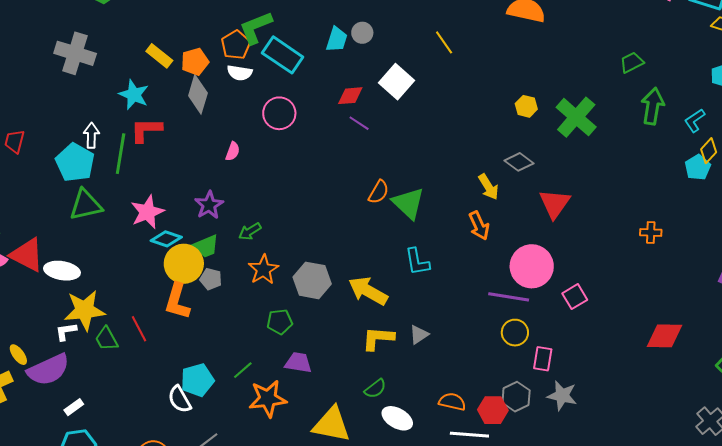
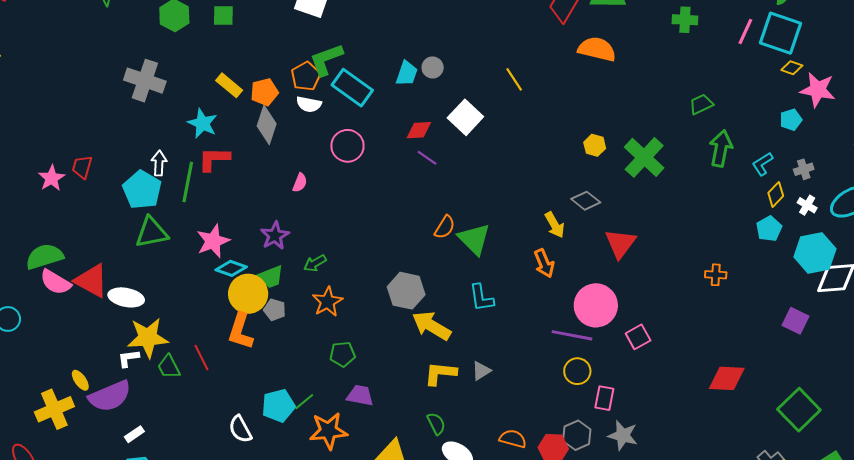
cyan pentagon: (698, 167) -> (769, 229), moved
gray hexagon: (312, 280) -> (406, 291), moved
cyan pentagon: (197, 380) -> (278, 406), moved
green semicircle: (375, 389) -> (436, 424), turned -80

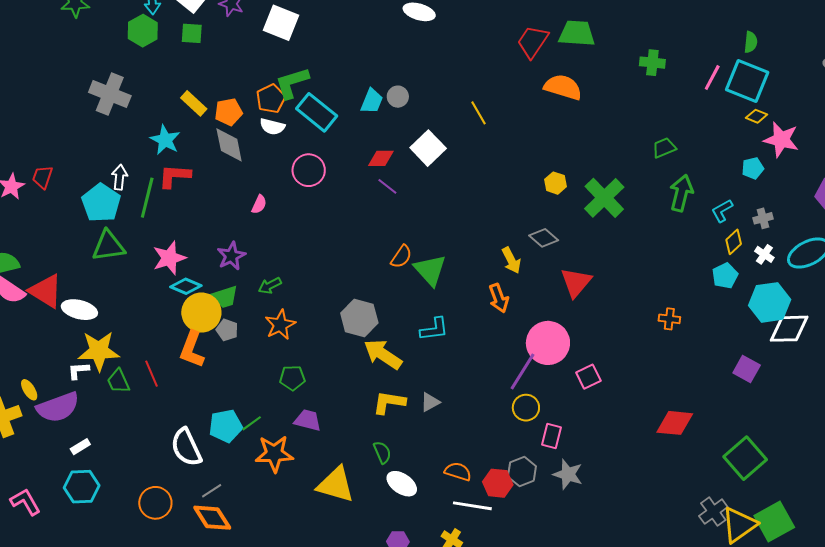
gray diamond: (267, 125) -> (229, 145), turned -33
cyan L-shape: (481, 298) -> (434, 329), turned -92
purple line: (572, 335) -> (523, 372), turned -72
white semicircle: (240, 429) -> (186, 447), size x1.4

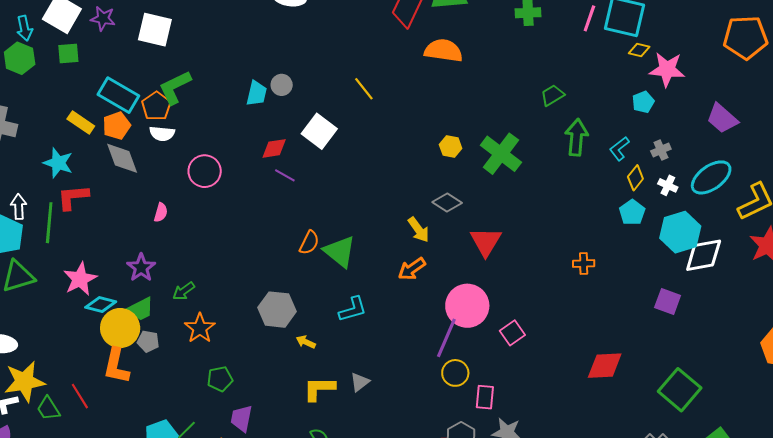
cyan rectangle: (317, 112) -> (118, 95), moved
orange arrow: (499, 298) -> (412, 269), turned 84
yellow arrow: (383, 354) -> (306, 342), size x0.5
purple trapezoid: (308, 420) -> (241, 418), turned -84

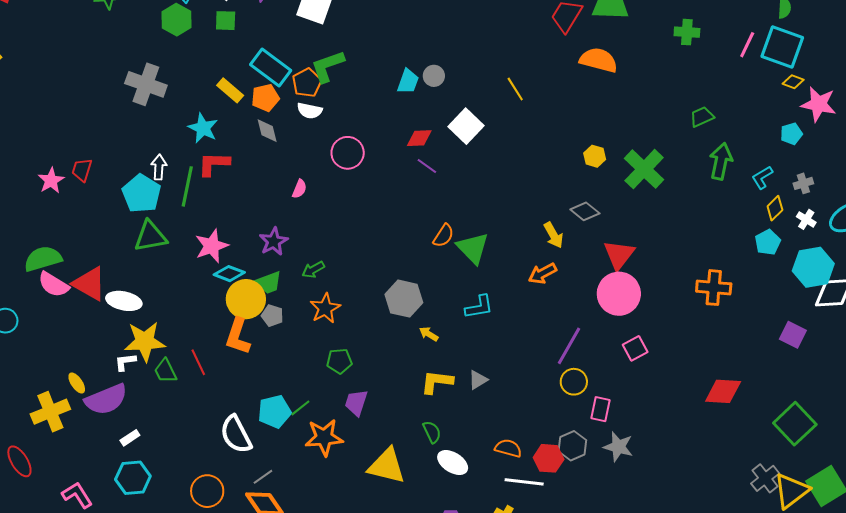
gray diamond: (122, 158) -> (267, 131), size x0.7
orange cross: (584, 264) -> (714, 288), size x1.6
pink circle: (467, 306) -> (619, 294), moved

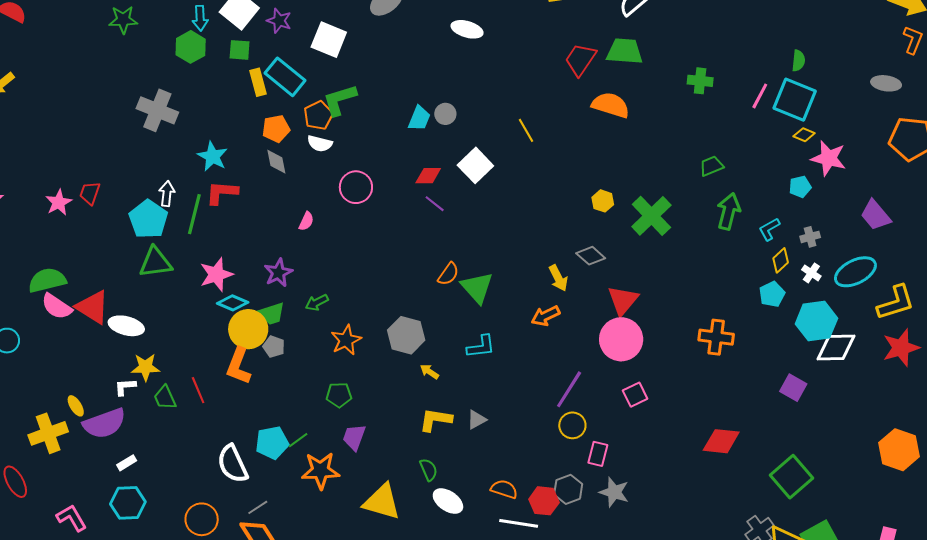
cyan rectangle: (271, 68) -> (285, 77), moved
yellow rectangle: (230, 90) -> (258, 82), moved, turned 32
orange star: (325, 308) -> (346, 340), moved
yellow star: (145, 341) -> (145, 367), size x0.7

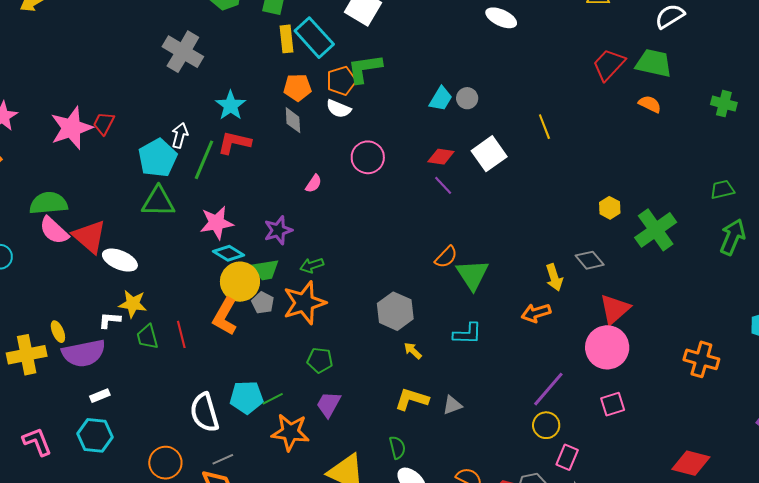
orange semicircle: (611, 105) -> (650, 104), moved, size x0.6
pink star: (59, 202) -> (71, 128), size x1.6
orange star: (346, 340) -> (304, 303), moved, size x1.4

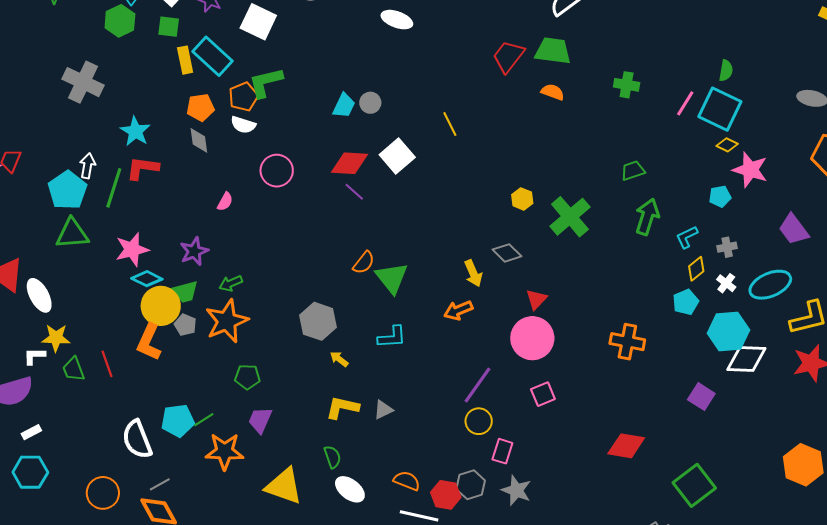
red diamond: (441, 157) -> (349, 163), size x1.4
white ellipse: (120, 260) -> (39, 295), turned 44
red triangle: (615, 309) -> (536, 299), size x0.7

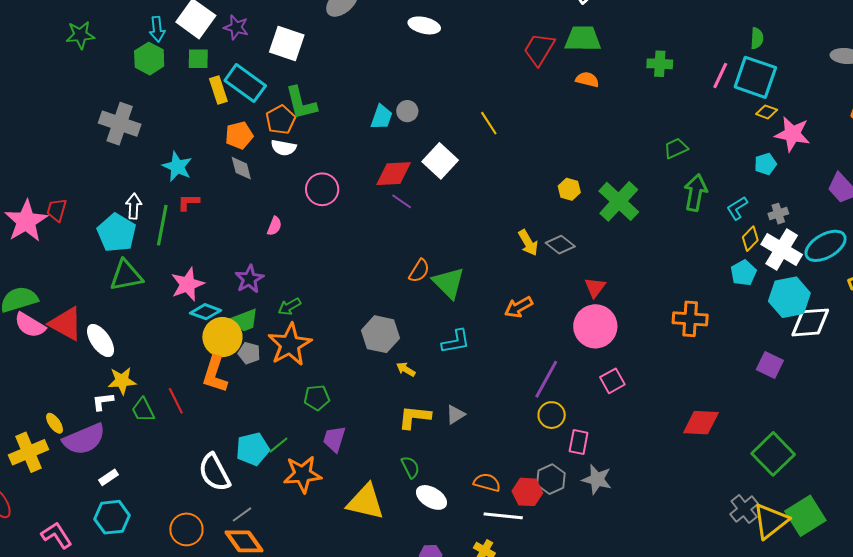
green L-shape: (266, 82) -> (301, 103), turned -84
red L-shape: (142, 168) -> (189, 202), size x0.7
yellow arrow: (473, 273) -> (528, 243), moved
white cross: (726, 283) -> (782, 249), size x2.0

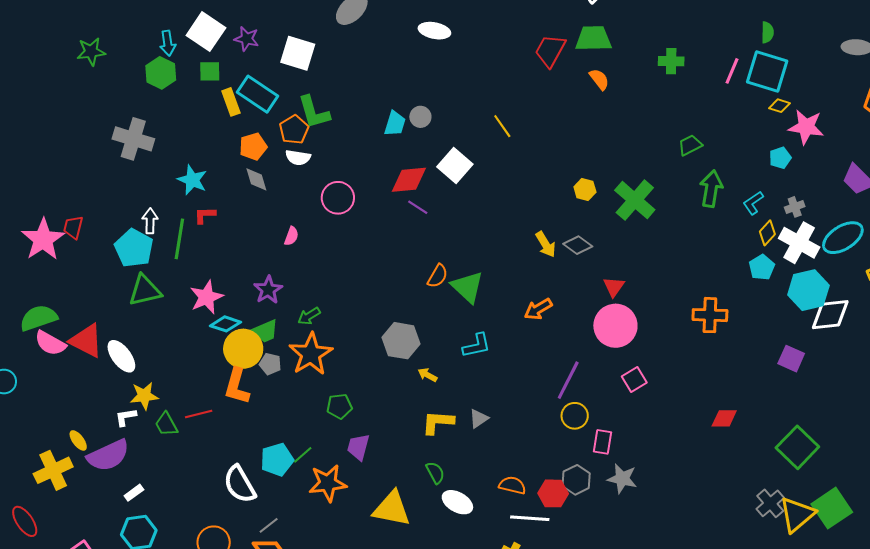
orange semicircle: (587, 79) -> (599, 79), turned 40
red line: (176, 401) -> (199, 414), turned -76
red diamond: (701, 423) -> (724, 418), size x0.7

